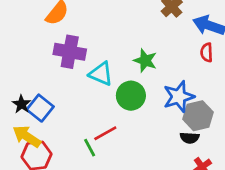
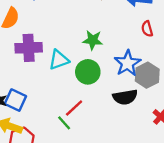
red semicircle: (207, 52) -> (147, 29), moved
cyan triangle: (101, 74) -> (59, 60), turned -30
black semicircle: (190, 138) -> (125, 97), moved, size x1.5

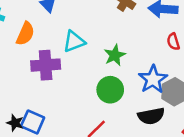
green star: (93, 40) -> (115, 55), turned -30
cyan triangle: (59, 60) -> (74, 41), moved

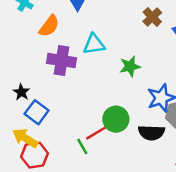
green circle: (110, 90) -> (116, 119), moved
black star: (15, 123) -> (21, 92), moved

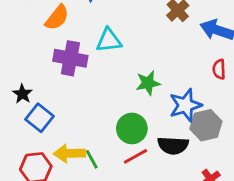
green star: (130, 66) -> (148, 83), moved
red line: (96, 133) -> (135, 156), moved
yellow arrow: (25, 138) -> (69, 153), moved, turned -35

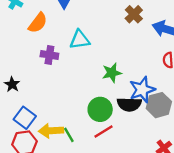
purple cross: (70, 58) -> (49, 55), size x0.7
blue square: (39, 118) -> (25, 118), moved
black semicircle: (173, 145) -> (129, 104), moved

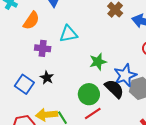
black star: (12, 84) -> (47, 78), moved
black semicircle: (129, 104) -> (114, 89), turned -135
blue square: (25, 118) -> (24, 84), moved

